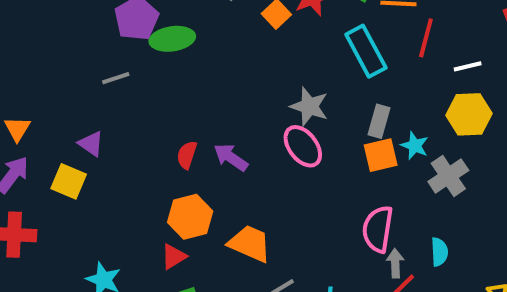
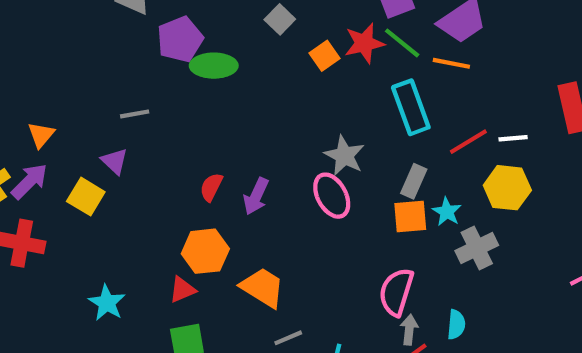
red line: (426, 38) -> (468, 142), moved, turned 36
gray line: (116, 78) -> (135, 114), moved
purple arrow: (231, 157) -> (256, 196), turned -108

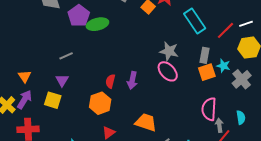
purple triangle: (115, 161) -> (62, 80), turned 32
orange hexagon: (205, 251) -> (100, 103), moved

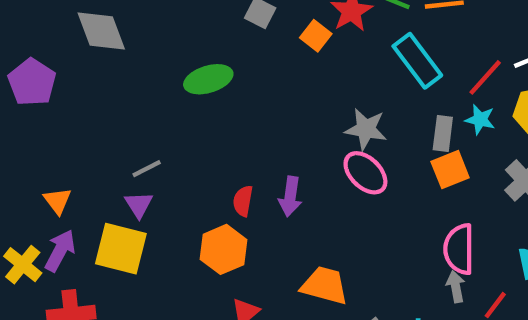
purple pentagon: (79, 16) -> (32, 82), moved
gray line: (66, 56) -> (147, 169), moved
cyan star: (223, 66) -> (480, 120), moved
yellow square: (53, 100) -> (121, 249), size x1.4
gray arrow: (219, 125) -> (456, 287), moved

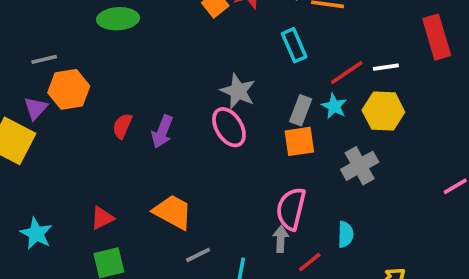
cyan rectangle: (417, 61) -> (294, 45), size x0.7
gray line: (147, 169) -> (44, 59), moved
orange hexagon: (224, 249) -> (69, 89), moved

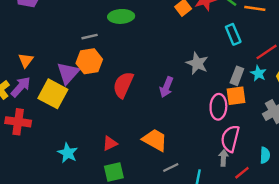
gray line: (44, 59) -> (90, 37), moved
purple triangle: (36, 108) -> (68, 73), size x1.5
red semicircle: (122, 126) -> (123, 85), size x1.6
pink ellipse: (229, 127) -> (218, 107), moved, turned 35
purple arrow: (162, 132) -> (166, 87), moved

